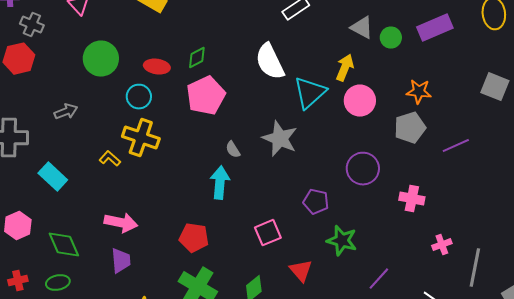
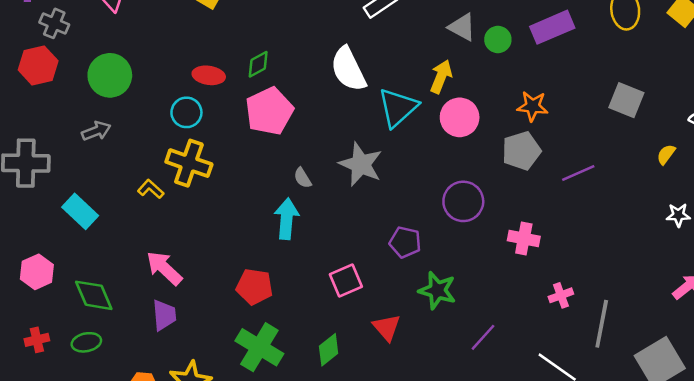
green circle: (101, 59) -> (110, 75), moved
pink arrow: (121, 223) -> (164, 268), turned -148

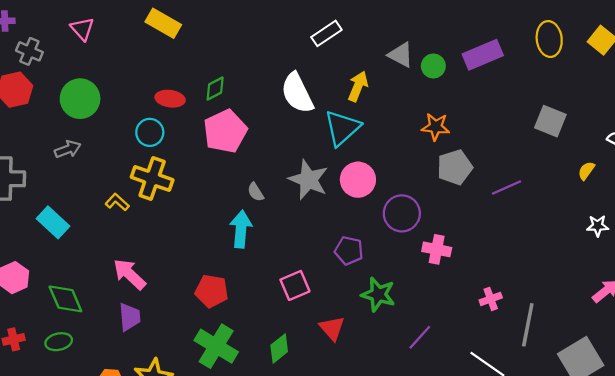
yellow arrow: (441, 77) -> (358, 86), moved
orange star: (532, 106) -> (436, 127), moved
pink circle: (460, 117) -> (358, 180), moved
pink cross: (524, 238) -> (437, 249), moved

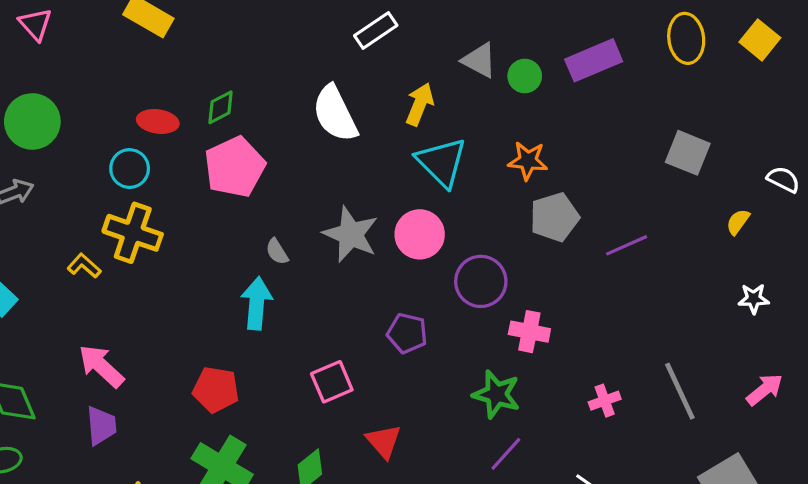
cyan triangle: (342, 128) -> (442, 162), moved, turned -33
green star: (378, 294) -> (496, 394), moved
gray line: (528, 325) -> (680, 391), moved, turned -36

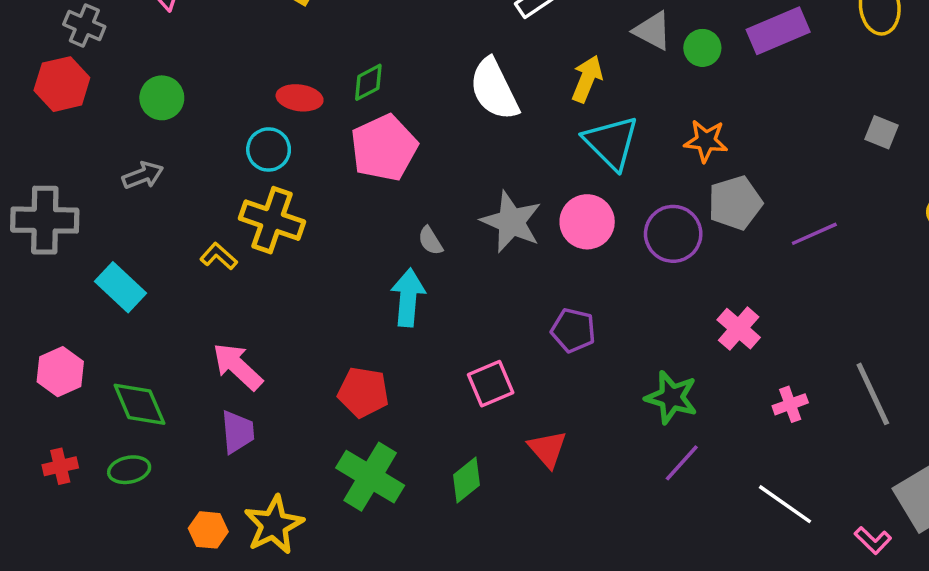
green circle: (32, 121) -> (162, 98), size x0.7
gray square: (688, 153) -> (881, 132), size x0.7
purple circle: (481, 281) -> (673, 234), moved
pink cross: (529, 332) -> (739, 329), moved, turned 30

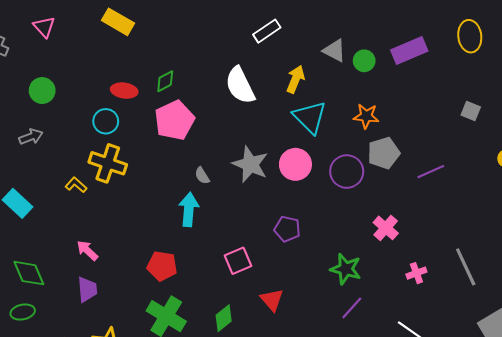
pink arrow: (238, 366) -> (87, 250), size x0.7

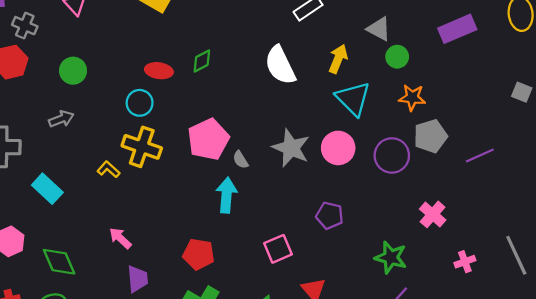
green circle: (364, 61) -> (397, 57), moved
pink pentagon: (174, 120) -> (208, 139), moved
purple trapezoid: (87, 289) -> (137, 279), moved

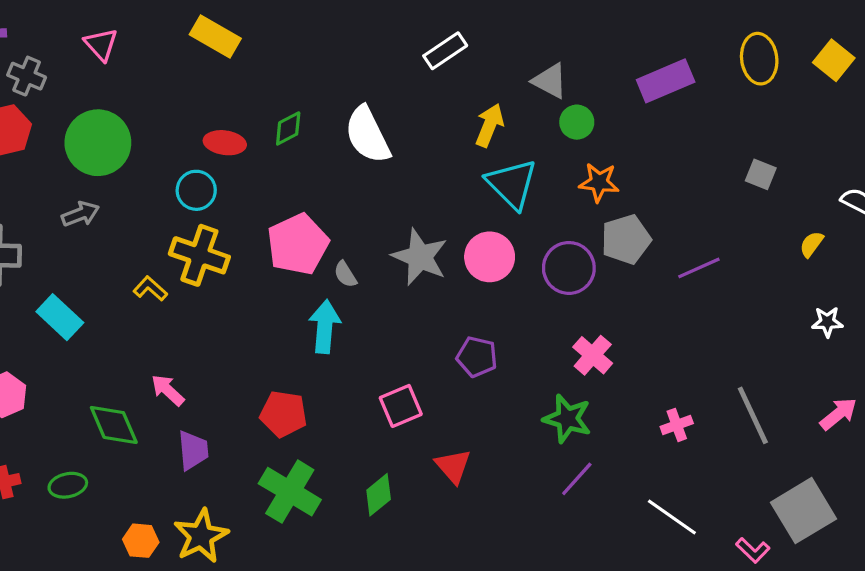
white semicircle: (280, 65) -> (367, 135), moved
green circle: (73, 71) -> (98, 143), size x1.6
pink cross: (433, 214) -> (593, 355), moved
green diamond: (59, 262) -> (114, 425), moved

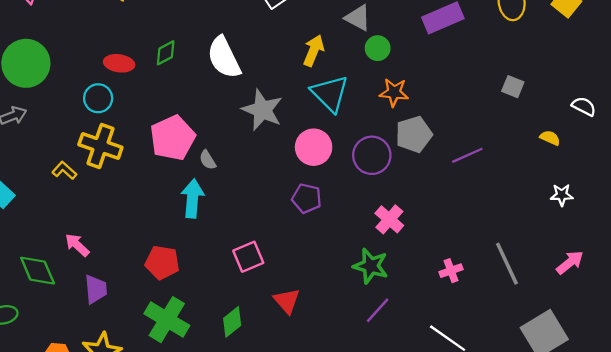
yellow semicircle: (811, 244) -> (550, 138), turned 78
gray star: (420, 257) -> (262, 110), moved
purple pentagon: (477, 357) -> (307, 198), moved

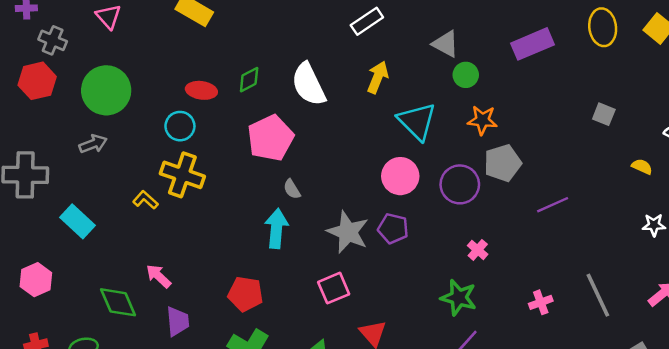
yellow arrow: (314, 50) -> (378, 77), moved
gray star: (262, 110) -> (348, 232), moved
pink pentagon: (173, 138) -> (270, 138), moved
purple line: (467, 155) -> (553, 205), moved
pink cross: (389, 219) -> (478, 250), size x0.7

